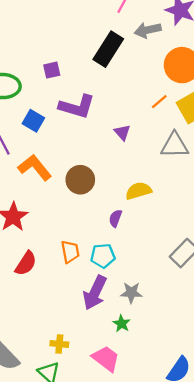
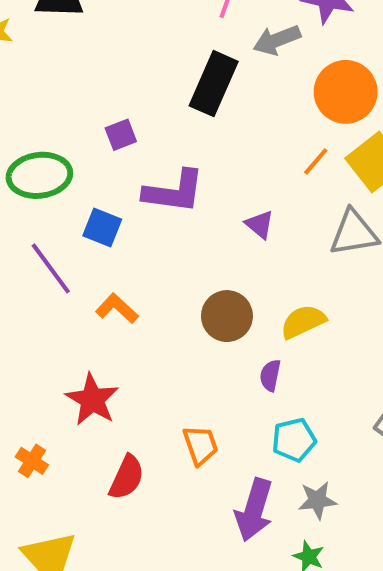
orange L-shape: (35, 168) -> (117, 308), size x0.7
brown circle: (80, 180) -> (227, 316), moved
cyan pentagon: (103, 256) -> (294, 440), moved

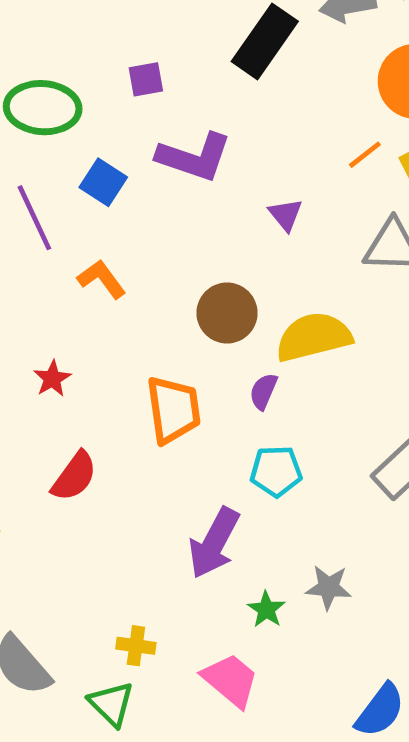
yellow semicircle: (303, 322) -> (314, 337), size x1.4
red star: (92, 400) -> (52, 379), size x0.6
orange trapezoid: (201, 445) -> (173, 410), moved, size x1.4
gray star: (317, 500) -> (329, 587), moved

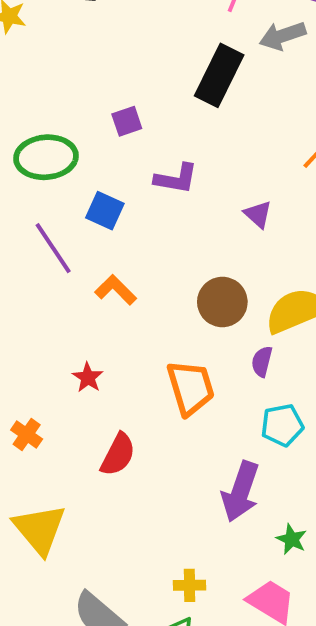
purple L-shape: (194, 157) -> (176, 179), size x0.7

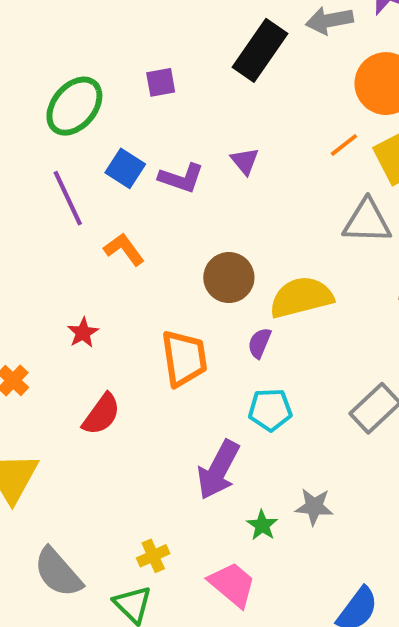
green ellipse: (46, 157) -> (74, 106), turned -54
purple L-shape: (176, 179) -> (181, 178), moved
purple triangle: (258, 214) -> (245, 161), moved
yellow cross: (190, 585) -> (153, 556), turned -32

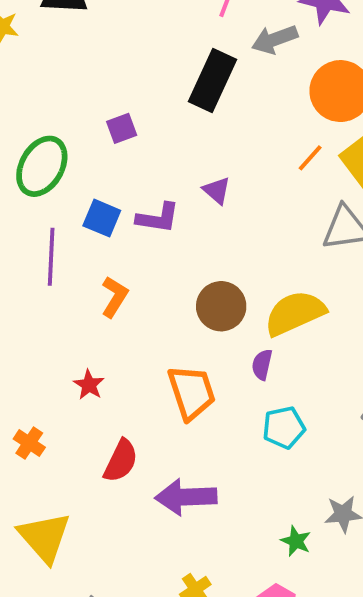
purple line: (68, 198) -> (51, 257), turned 38
orange L-shape: (124, 249) -> (114, 297), turned 78
purple arrow: (218, 470) -> (186, 497), moved, turned 70

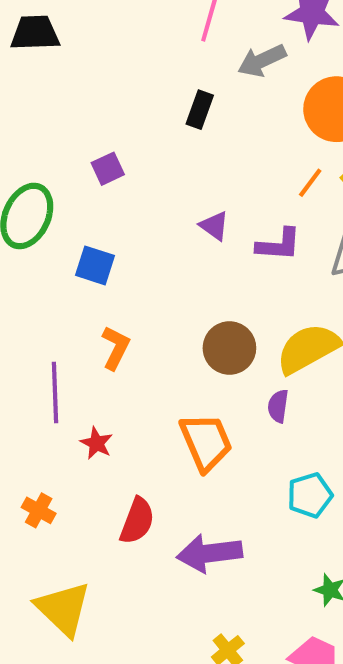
black rectangle: (212, 80) -> (200, 110), size x0.6
purple L-shape: (158, 218) -> (279, 245), moved
purple line: (51, 257) -> (55, 392), moved
cyan pentagon: (284, 427) -> (310, 495), moved

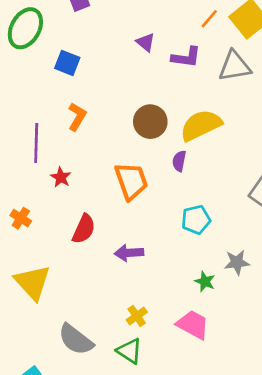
purple arrow: (209, 553) -> (129, 253), size x0.7

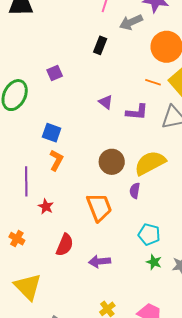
orange line: (209, 19) -> (153, 82), turned 70
blue square: (67, 63) -> (52, 133), moved
cyan pentagon: (196, 220) -> (149, 234), turned 30
green star: (205, 281) -> (154, 262), moved

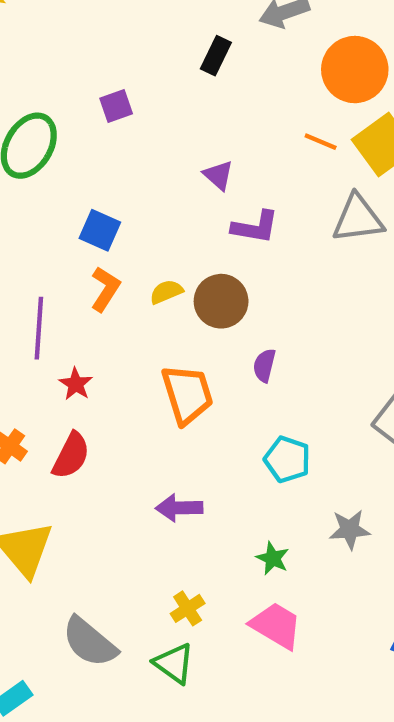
purple L-shape: (137, 112) -> (255, 227), moved
yellow semicircle: (150, 163) -> (166, 292), moved, size x0.5
red semicircle: (65, 245) -> (71, 456), moved
green star: (154, 262) -> (273, 558), moved

